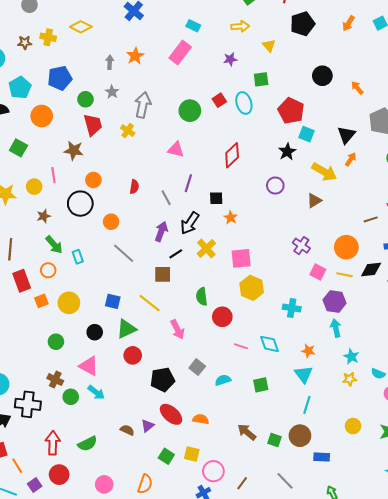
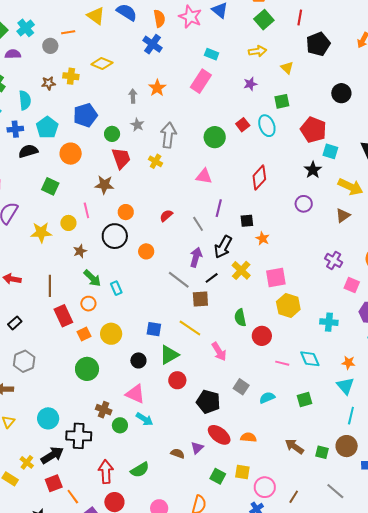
red semicircle: (134, 187) -> (166, 216), turned -136
gray line: (124, 253) -> (179, 280), moved
green circle: (56, 342) -> (87, 369), moved, size x1.5
black pentagon: (163, 380) -> (208, 402), turned 30

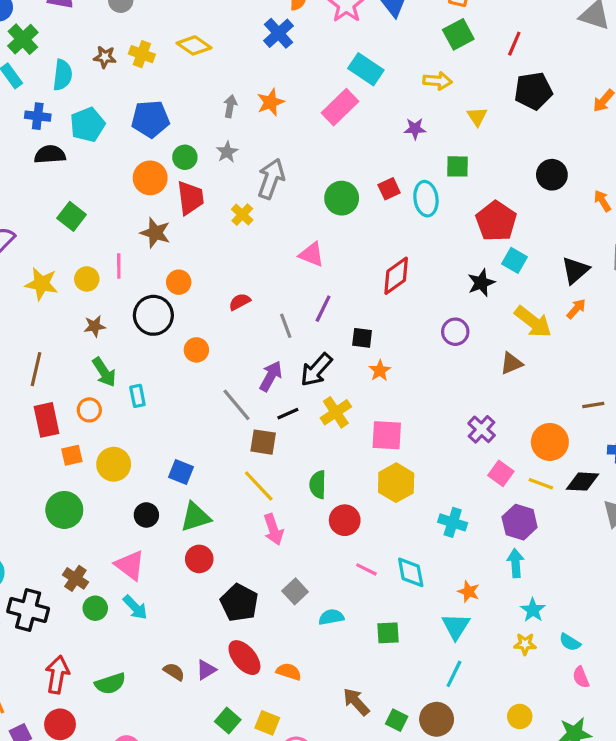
cyan rectangle: (212, 54) -> (366, 69), size x1.5
orange circle: (71, 154) -> (150, 178), moved
yellow line: (190, 328) -> (259, 486), moved

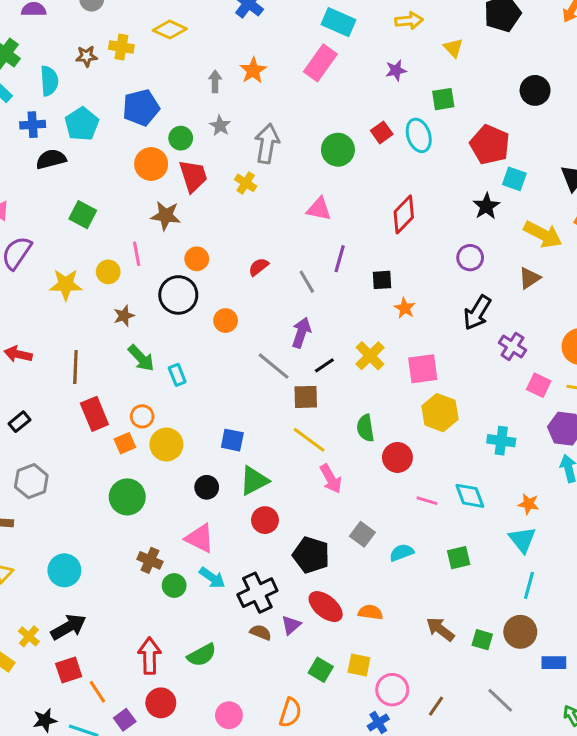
black arrow: (316, 370) -> (477, 313), moved
orange circle: (89, 410) -> (142, 416), moved
black cross: (28, 610) -> (257, 593), moved, turned -30

